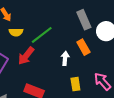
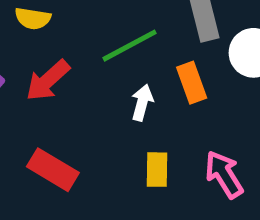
green line: (42, 35) -> (130, 46), moved

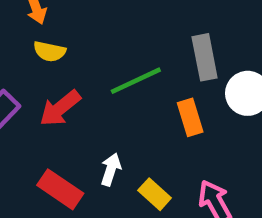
white arrow: (142, 103) -> (111, 169), moved
yellow rectangle: (157, 170) -> (155, 194), turned -52

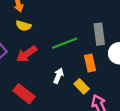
white arrow: (111, 169) -> (58, 76), moved
yellow rectangle: (155, 194) -> (82, 86), moved

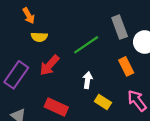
orange rectangle: (90, 63) -> (126, 66), moved
yellow rectangle: (82, 86) -> (103, 102), moved

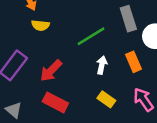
red arrow: (49, 65) -> (51, 71), moved
white arrow: (88, 80) -> (102, 65), moved

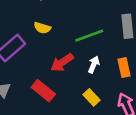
yellow semicircle: (40, 25) -> (42, 28), moved
red arrow: (51, 71) -> (62, 63), moved

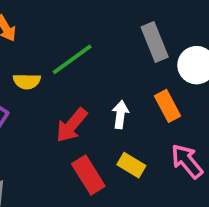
green line: (89, 36) -> (72, 59), moved
red rectangle: (43, 91) -> (88, 175), moved, turned 35

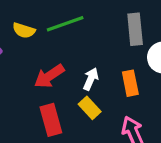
yellow rectangle: (131, 165) -> (90, 108), moved

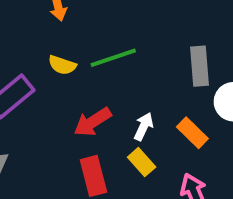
orange rectangle: (130, 83) -> (192, 133), turned -35

